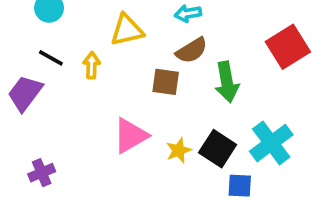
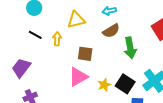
brown square: (166, 82) -> (85, 54), moved
purple trapezoid: (25, 93) -> (21, 68), moved

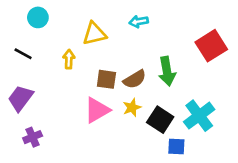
brown semicircle: (111, 31) -> (135, 79), moved
black line: (35, 35) -> (23, 54), moved
yellow star: (104, 85) -> (132, 108), moved

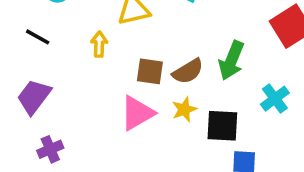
green arrow: (167, 71) -> (231, 61), turned 32
cyan cross: (199, 116) -> (275, 99), moved, size x0.7
black square: (160, 120) -> (222, 126), turned -30

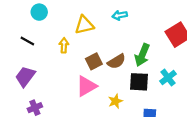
brown square: (150, 71) -> (94, 61), turned -35
yellow star: (184, 109) -> (115, 101), moved
black square: (222, 126) -> (139, 82), moved

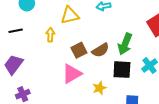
black line: (27, 41) -> (16, 31), turned -40

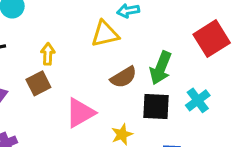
yellow triangle: (70, 15) -> (105, 34), moved
brown square: (79, 50) -> (38, 83), moved

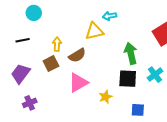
green arrow: (161, 68) -> (131, 53), turned 145
brown semicircle: (124, 77) -> (77, 55), moved

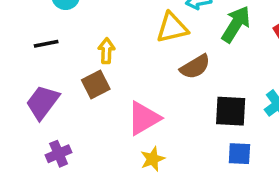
green arrow: (131, 53) -> (236, 24), moved, turned 45
brown semicircle: (77, 55) -> (195, 67), moved
yellow star: (105, 97) -> (153, 159), moved
blue square: (138, 110) -> (239, 154), moved

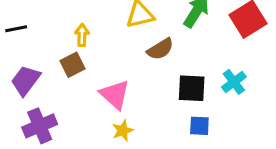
black line: (46, 44) -> (16, 29), moved
pink triangle: (144, 118) -> (115, 95), turned -48
purple cross: (59, 154) -> (40, 126), size x1.5

